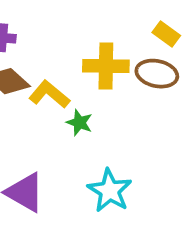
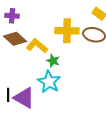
cyan star: (110, 191) -> (49, 82), moved

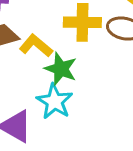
green star: (53, 61) -> (61, 69), size x1.5

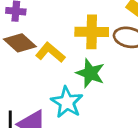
green star: (61, 69) -> (90, 73), moved

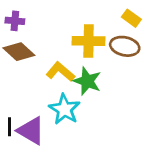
yellow L-shape: (50, 53) -> (60, 72), moved

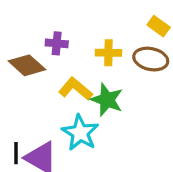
purple cross: (15, 21) -> (57, 43), moved
yellow cross: (89, 41) -> (108, 53), size x0.7

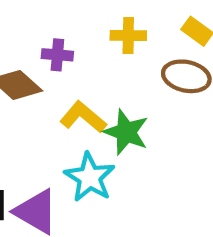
yellow cross: (108, 53) -> (128, 35), moved

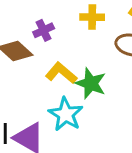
purple cross: (57, 55) -> (44, 30), turned -30

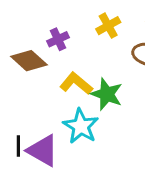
yellow cross: (92, 17) -> (108, 26), turned -30

